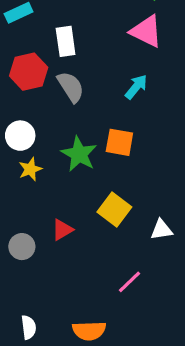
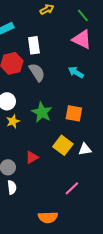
cyan arrow: (136, 87) -> (76, 72), turned -98
orange square: (119, 142) -> (74, 113), moved
white triangle: (161, 230) -> (85, 149), moved
white semicircle: (29, 327) -> (12, 187), moved

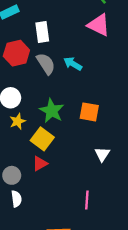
cyan arrow: (76, 72) -> (73, 64), moved
yellow square: (63, 145) -> (42, 139), moved
white triangle: (85, 149) -> (102, 154), turned -48
pink line: (72, 188) -> (87, 200), turned -42

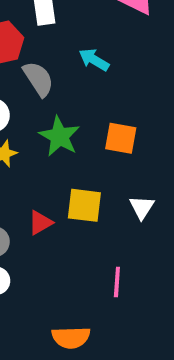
gray semicircle: (46, 64) -> (38, 79), moved
yellow square: (42, 139) -> (84, 205), moved, turned -30

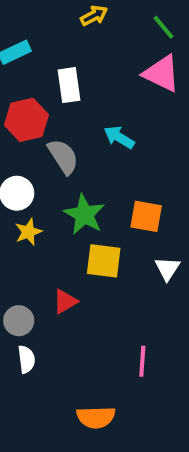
yellow square: (84, 205) -> (104, 261), moved
white triangle: (142, 207) -> (167, 269), moved

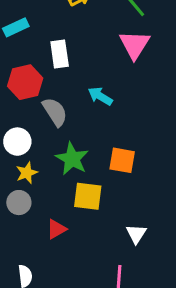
pink triangle: (162, 74) -> (135, 45), turned 36
white triangle: (167, 269) -> (136, 234), moved
gray circle: (19, 321) -> (19, 203), moved

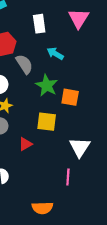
white rectangle: (60, 54) -> (39, 24), moved
green star: (72, 159) -> (47, 85), moved
white triangle: (136, 234) -> (80, 147), size x1.5

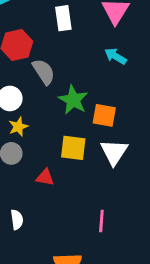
cyan arrow: (55, 54) -> (115, 56), moved
red triangle: (25, 144) -> (45, 177), turned 40
white triangle: (80, 147) -> (114, 152), moved

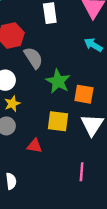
pink line: (101, 221) -> (82, 172), moved

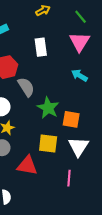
red triangle: (35, 146) -> (27, 165), size x1.5
pink line: (82, 172) -> (69, 178), moved

